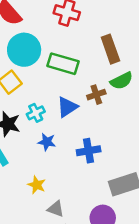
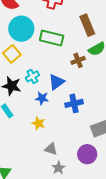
blue triangle: (67, 107) -> (57, 82), moved
yellow star: (37, 185) -> (38, 123), moved

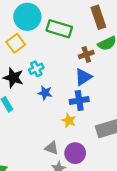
blue triangle: (57, 82) -> (83, 77), moved
yellow star: (38, 123) -> (69, 121), moved
purple circle: (87, 154) -> (75, 153), moved

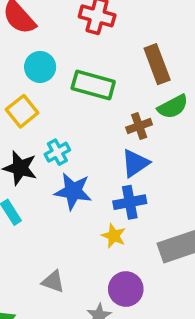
cyan circle: (27, 17) -> (40, 67), size x0.7
blue star: (45, 93) -> (73, 191), size x1.5
gray triangle: (52, 148) -> (53, 282), moved

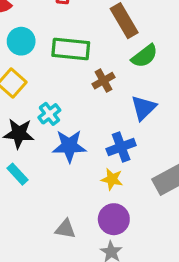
brown cross: (139, 126) -> (104, 81), moved
blue triangle: (135, 163) -> (144, 108), moved
purple circle: (126, 289) -> (114, 219), moved

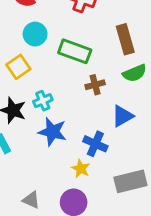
blue cross: (121, 147) -> (95, 144), turned 30

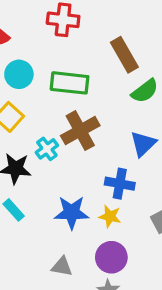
brown cross: (95, 85) -> (80, 131), moved, size x1.6
blue star: (52, 132) -> (72, 212), moved

